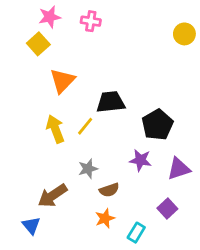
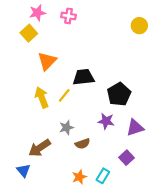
orange star: (105, 218) -> (79, 177), moved

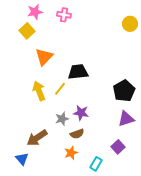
black pentagon: (119, 94) -> (124, 91), moved
purple star: (106, 121) -> (81, 113), moved
orange star: (79, 177) -> (71, 153), moved

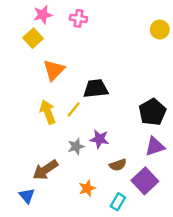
brown semicircle: (77, 134) -> (118, 165), moved
purple square: (118, 147) -> (145, 181), size x1.5

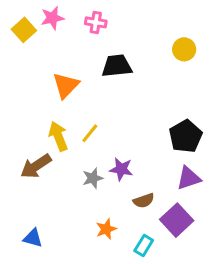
yellow circle: (160, 29) -> (184, 49), moved
yellow square: (33, 38) -> (24, 30), moved
black trapezoid: (96, 89) -> (117, 66), moved
brown arrow: (45, 170) -> (36, 166), moved
blue triangle: (27, 196) -> (33, 238), turned -35

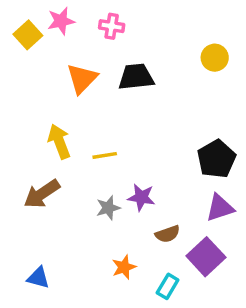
orange triangle: (66, 85) -> (82, 79), moved
yellow line: (90, 133) -> (105, 155), turned 42
yellow arrow: (58, 136) -> (59, 141), moved

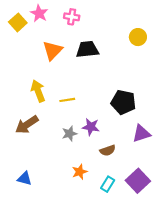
pink star: (61, 21) -> (39, 13), turned -30
black pentagon: (216, 159) -> (123, 102), moved, turned -30
purple square: (206, 257) -> (138, 181), moved

